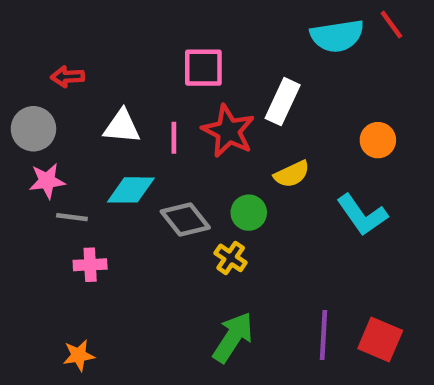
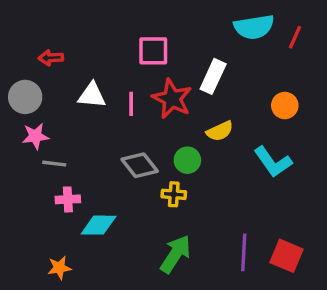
red line: (391, 25) -> (295, 37), moved, turned 60
cyan diamond: (131, 190) -> (99, 225), moved
yellow cross: (231, 258) -> (174, 194), turned -30

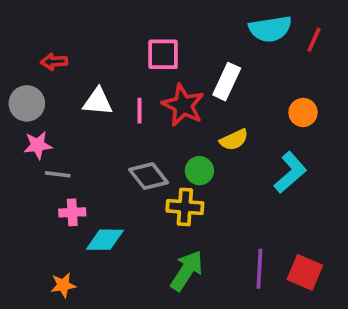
cyan L-shape: (273, 162) -> (290, 172), turned -96
yellow cross: (174, 194) -> (185, 207), size x1.4

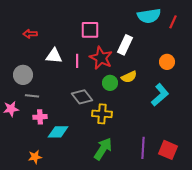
gray circle: (27, 103) -> (23, 75), moved
pink star: (38, 145) -> (11, 109), moved
green circle: (199, 171) -> (110, 83), moved

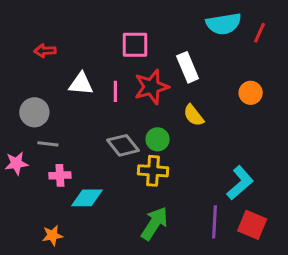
white rectangle: (125, 45) -> (188, 67), turned -48
red star: (101, 58) -> (152, 87), turned 30
yellow semicircle: (129, 77) -> (194, 115), turned 77
green circle: (110, 83) -> (158, 139), moved
cyan L-shape: (160, 95) -> (240, 183), moved

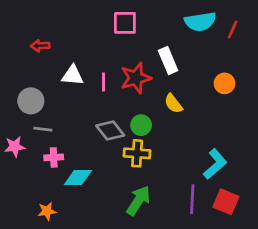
pink square: (135, 45) -> (125, 23), moved

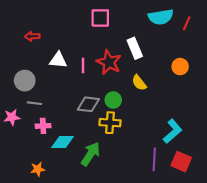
red star: (136, 78) -> (109, 62), turned -30
gray diamond: (110, 130) -> (88, 104), turned -45
green arrow: (138, 200) -> (91, 154), moved

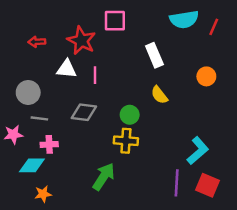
red star: (109, 62) -> (81, 41), moved
gray diamond: (88, 104) -> (84, 112), moved
cyan diamond: (62, 142) -> (32, 165), moved

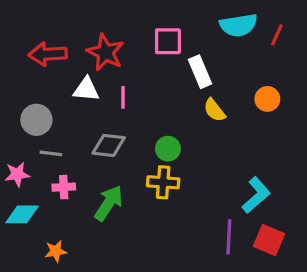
pink square: (115, 21) -> (168, 41), moved
red arrow: (37, 42) -> (48, 54), size x1.6
yellow semicircle: (159, 95) -> (214, 110), moved
cyan diamond: (32, 165) -> (22, 214), moved
green arrow: (104, 177) -> (109, 203), moved

